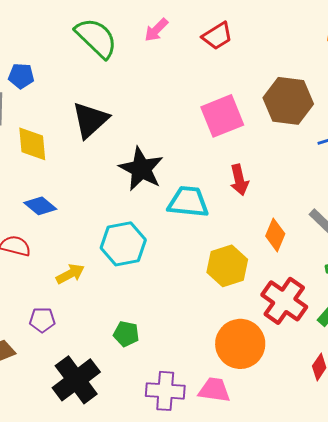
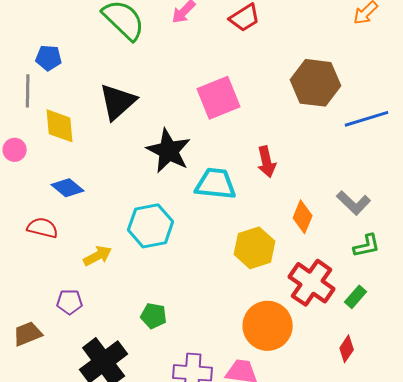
pink square: (222, 116) -> (219, 98), moved

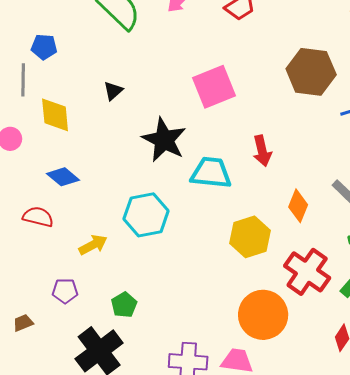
black triangle: (118, 102) -> (113, 91), size x0.5
green pentagon: (154, 316) -> (124, 305), moved, turned 30
brown trapezoid: (28, 334) -> (23, 323), size x0.7

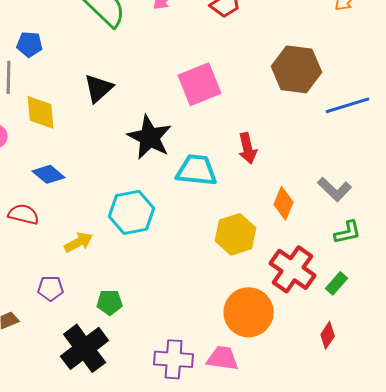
black triangle: (113, 91) -> (99, 88), size x1.5
green pentagon: (124, 305) -> (110, 302), turned 30

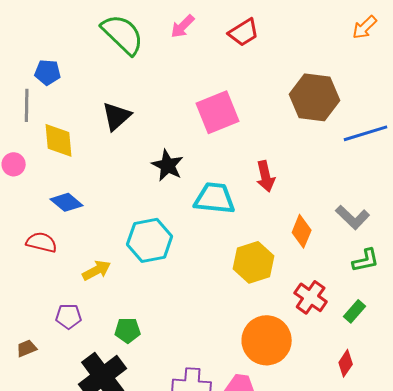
black star: (150, 137) -> (168, 165), size x0.7
red cross: (293, 269) -> (311, 297), size x0.7

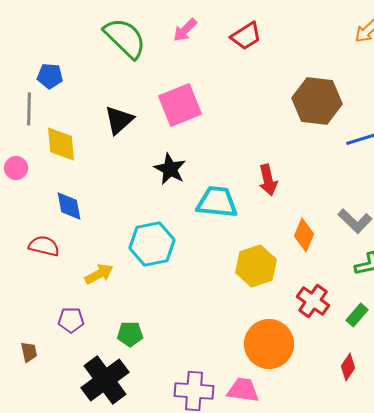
pink square: (218, 112) -> (180, 105), moved
blue diamond: (67, 202) -> (69, 206), turned 40
brown trapezoid: (27, 348) -> (29, 352), turned 100

